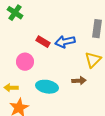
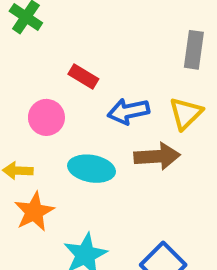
blue arrow: (65, 42) -> (128, 111), moved
brown arrow: (79, 81) -> (157, 156), size x1.5

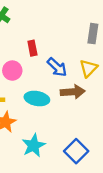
red rectangle: (83, 76) -> (32, 48), turned 48
blue arrow: (128, 111) -> (57, 67), turned -125

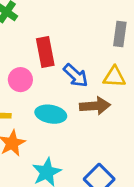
red rectangle: (32, 48) -> (45, 52), size x1.5
yellow triangle: (88, 68) -> (114, 77), turned 48

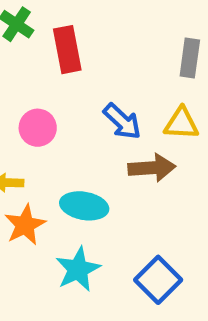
red rectangle: (45, 52) -> (67, 50), moved
cyan ellipse: (51, 114) -> (84, 206), moved

